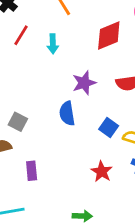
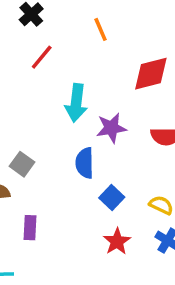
cyan arrow: (53, 44) -> (76, 103), moved, size x1.5
blue square: (109, 127) -> (112, 197), moved

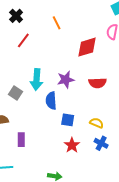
cyan arrow: (76, 103) -> (37, 80), moved
gray square: (22, 164) -> (16, 93), moved
blue square: (112, 197) -> (68, 120), turned -32

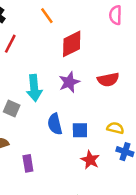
red diamond: (87, 47) -> (72, 44), moved
blue semicircle: (51, 101) -> (55, 124), moved

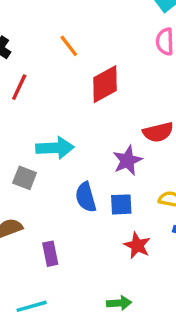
purple star: (69, 82) -> (127, 160), moved
cyan arrow: (34, 88) -> (55, 148), turned -85

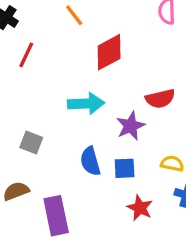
cyan arrow: (55, 148) -> (86, 104), moved
purple rectangle: (50, 254) -> (56, 216), size x1.6

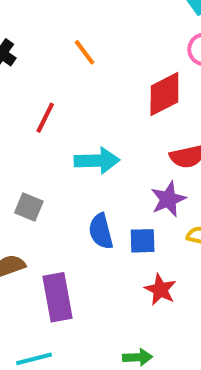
red diamond: (109, 52) -> (164, 94), moved
red line: (26, 55) -> (45, 118), moved
purple star: (131, 126) -> (168, 199), moved

